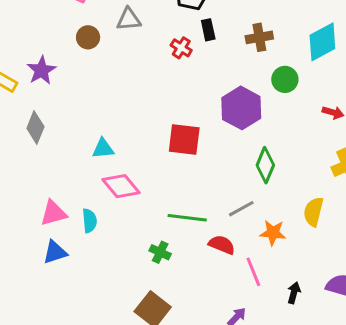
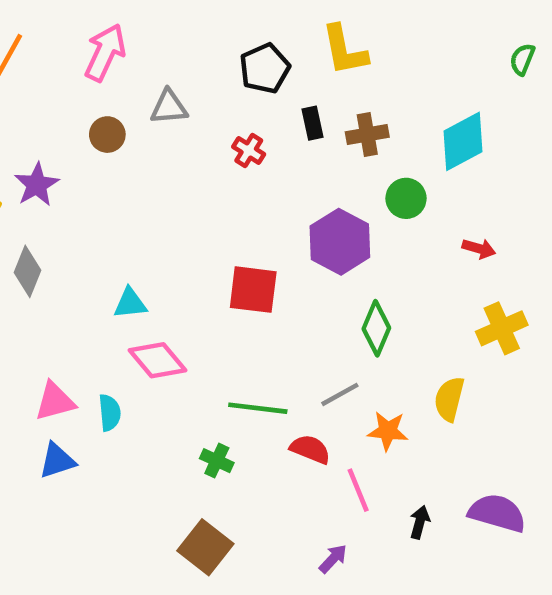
black rectangle: (208, 30) -> (313, 123), moved

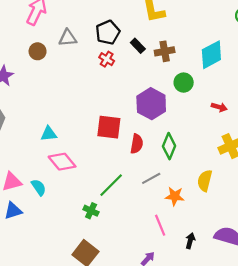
black pentagon: (265, 68) -> (108, 32), moved
black rectangle: (313, 123) -> (138, 46), turned -32
green line: (258, 408) -> (111, 185), turned -52
cyan semicircle: (110, 413) -> (39, 187), turned -30
red semicircle: (310, 449) -> (137, 144), moved, turned 78

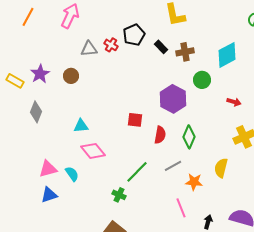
gray triangle: (68, 38) -> (89, 49), moved
brown circle: (38, 51) -> (71, 76), moved
red cross: (107, 59) -> (111, 45), moved
red square: (109, 127) -> (135, 120), size x0.7

